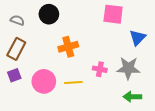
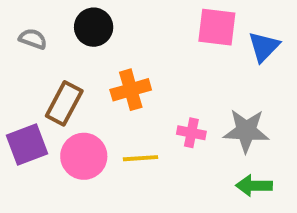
blue triangle: (138, 38) -> (264, 47), moved
brown rectangle: (16, 49) -> (64, 103), moved
purple square: (14, 75) -> (27, 145), size x1.5

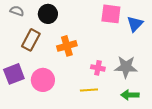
gray semicircle: (33, 39) -> (17, 11), moved
brown rectangle: (64, 103) -> (31, 40), moved
yellow line: (141, 158) -> (89, 90), moved

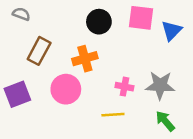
black circle: (48, 14) -> (99, 22), moved
pink circle: (43, 80) -> (66, 89), moved
green arrow: (130, 95) -> (165, 121), turned 48

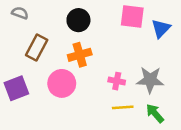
black circle: (99, 22) -> (78, 20), moved
yellow line: (113, 115) -> (123, 107), moved

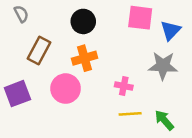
gray semicircle: (20, 13) -> (21, 14), turned 42
gray star: (150, 80) -> (163, 66), moved

